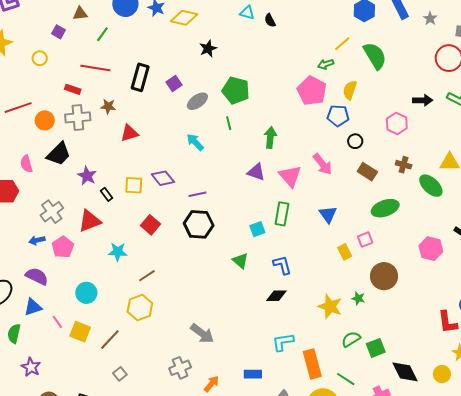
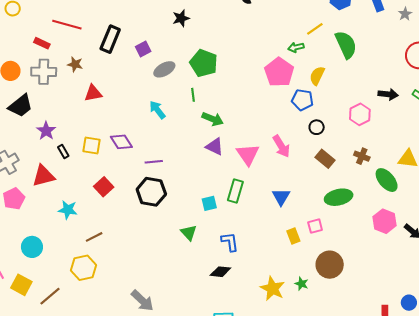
green arrow: (270, 138) -> (213, 119), moved, turned 100
pink hexagon: (431, 249) -> (385, 221), moved

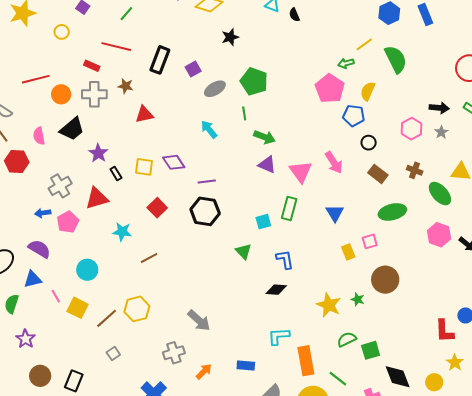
gray star: (405, 14) -> (441, 132), moved
yellow hexagon: (84, 268) -> (137, 309), moved

